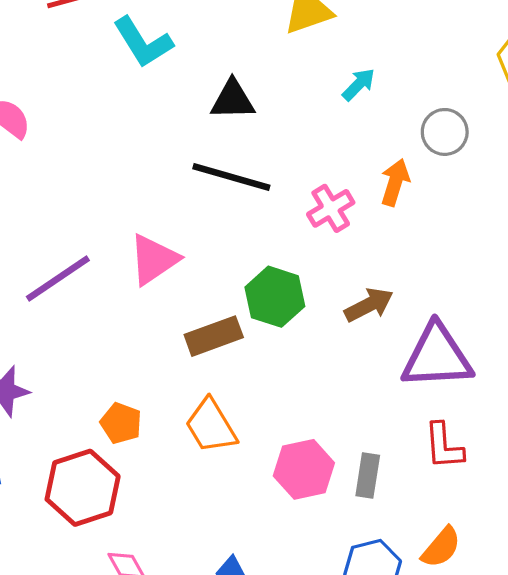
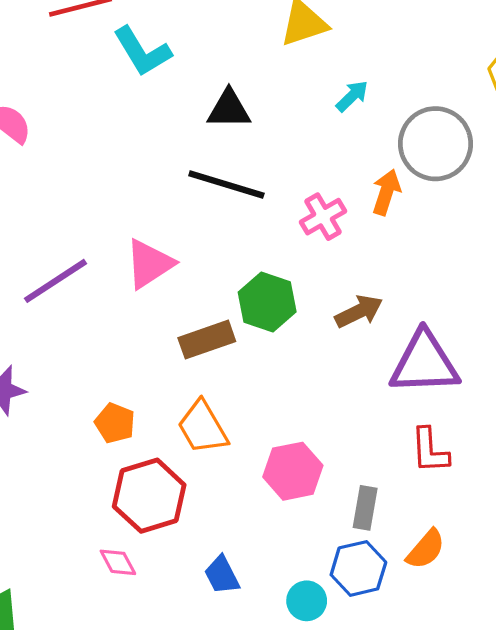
gray circle: (445, 132) -> (436, 144), size x1.6
gray rectangle: (368, 476) -> (365, 508), moved
red hexagon: (83, 488) -> (149, 496), moved

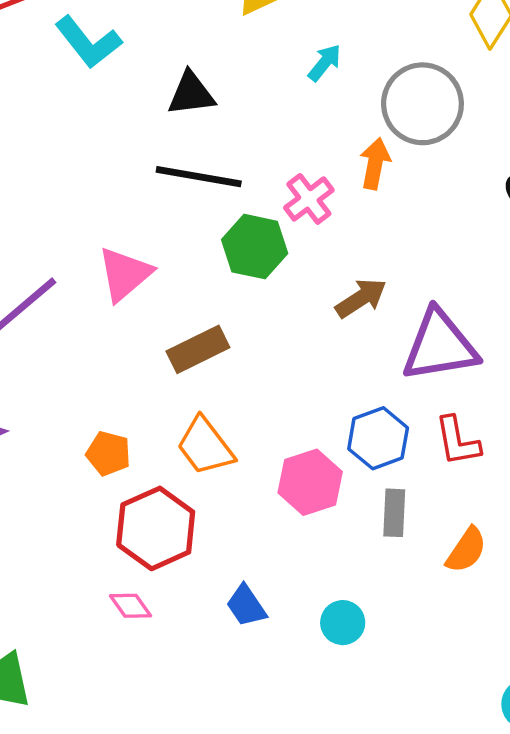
green hexagon: (267, 302) -> (255, 247), moved
blue hexagon: (358, 568) -> (378, 438), moved

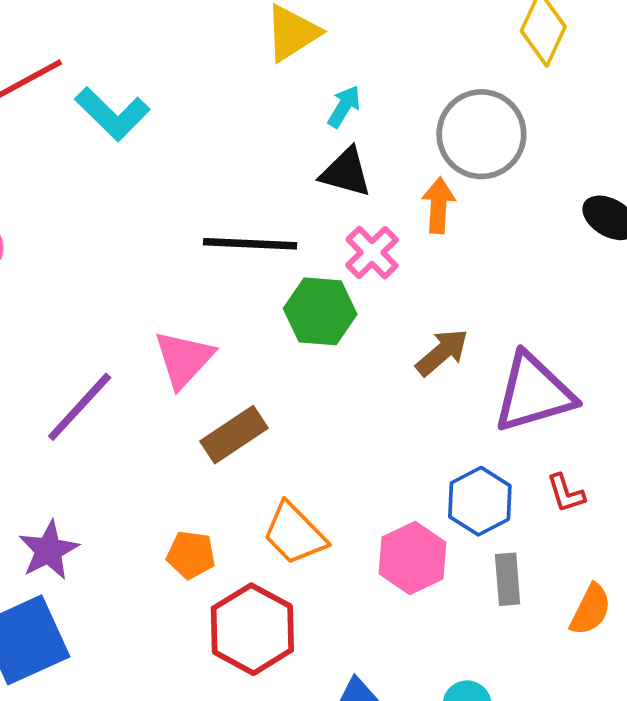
cyan arrow: (325, 63) -> (344, 106), moved
black triangle: (191, 94) -> (346, 172), moved, turned 30
brown rectangle: (198, 349) -> (234, 435), moved
red L-shape: (457, 441) -> (566, 493), size x0.7

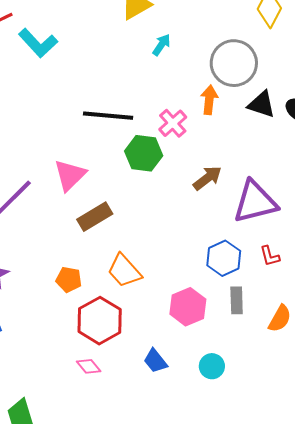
black triangle: (346, 172) -> (262, 104), moved
pink hexagon: (413, 558) -> (188, 307), moved

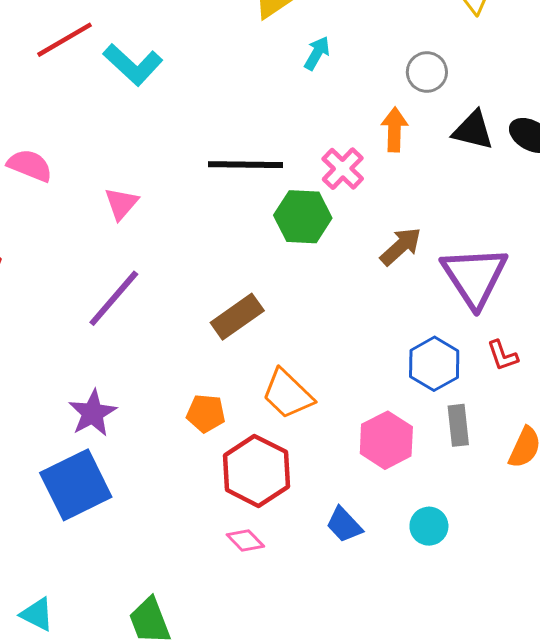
gray circle: (234, 63) -> (427, 72), size x0.6
pink triangle: (70, 175) -> (121, 204), moved, size x0.7
purple triangle: (255, 202) -> (474, 276), turned -45

